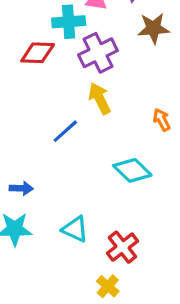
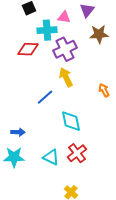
cyan diamond: (132, 170) -> (71, 121), moved, turned 35
red cross: (122, 247) -> (77, 153), moved

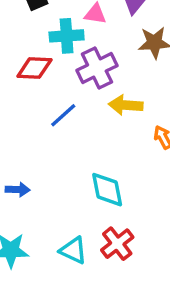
yellow arrow: (66, 77) -> (126, 105), moved, turned -60
blue line: (45, 97) -> (63, 115), moved
blue arrow: (18, 132) -> (18, 190), moved

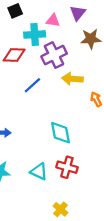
red cross: (117, 244) -> (67, 167), turned -36

